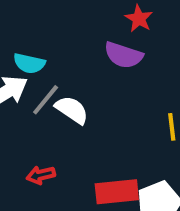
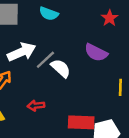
purple semicircle: (123, 55) -> (96, 53), moved
cyan semicircle: (29, 63) -> (49, 14), moved

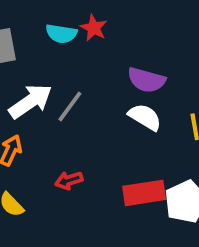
red star: (110, 18) -> (94, 28), moved
white semicircle: (61, 68) -> (145, 117), moved

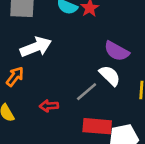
gray line: (70, 106) -> (87, 92), moved

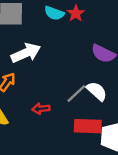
white semicircle: (110, 76) -> (97, 91), moved

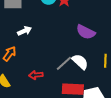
white arrow: (26, 53) -> (25, 31), size x0.6

